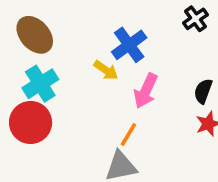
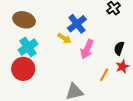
brown ellipse: (35, 35) -> (24, 20), turned -30
orange line: (128, 135) -> (104, 75), moved

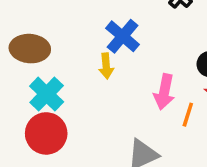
yellow arrow: (64, 38) -> (106, 66), turned 64
pink arrow: (87, 49) -> (164, 92), moved

